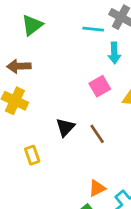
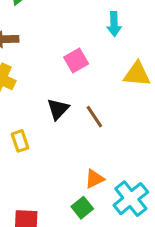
pink square: (100, 86) -> (76, 60), moved

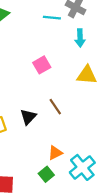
cyan arrow: (114, 24) -> (80, 38), moved
black triangle: (58, 109) -> (28, 117), moved

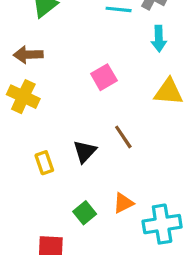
cyan cross: (82, 167) -> (162, 224), turned 30
green square: (46, 174) -> (85, 213), moved

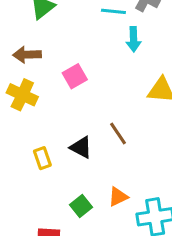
cyan arrow: (159, 39) -> (134, 39), moved
pink square: (104, 77) -> (75, 76), moved
black triangle: (85, 151) -> (81, 147), turned -45

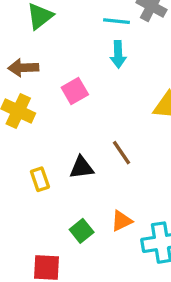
cyan arrow: (134, 39) -> (118, 54), moved
black triangle: (81, 147) -> (82, 168), turned -35

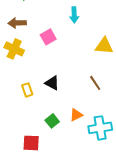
brown line: (121, 153) -> (95, 83), moved
black triangle: (82, 168) -> (52, 83), turned 35

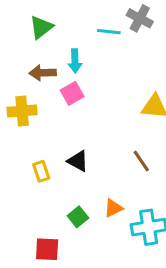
cyan arrow: (74, 15) -> (75, 61), moved
brown arrow: (17, 23) -> (43, 73), moved
yellow cross: (14, 49) -> (22, 111), turned -30

